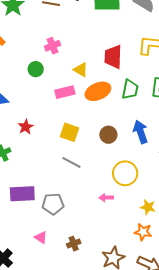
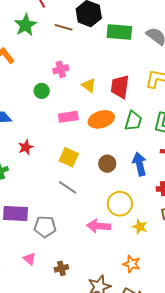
yellow triangle: (81, 70) -> (89, 85), moved
pink arrow: (106, 198) -> (99, 226), size x1.6
yellow star: (148, 207) -> (140, 227), moved

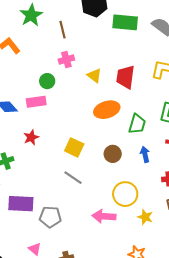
brown line: (64, 27) -> (62, 30), moved, turned 60
pink rectangle: (68, 117) -> (36, 102), moved
green trapezoid: (133, 121) -> (137, 124), moved
blue arrow: (139, 164) -> (145, 154), size x0.7

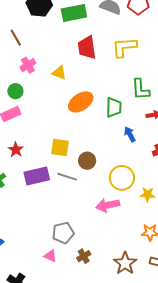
red trapezoid: (126, 77) -> (87, 48), moved
brown circle: (113, 154) -> (87, 161), moved
purple rectangle: (21, 204) -> (37, 176), moved
gray pentagon: (50, 217) -> (63, 233), moved

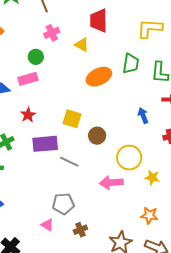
red trapezoid: (87, 48) -> (99, 21), moved
green trapezoid: (114, 107) -> (131, 64), moved
gray line: (67, 177) -> (69, 162), moved

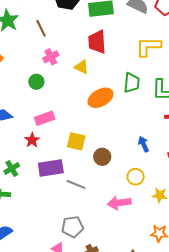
pink rectangle: (28, 79) -> (45, 118), moved
blue arrow: (143, 115) -> (144, 144), moved
yellow circle: (129, 158) -> (136, 177), size x0.7

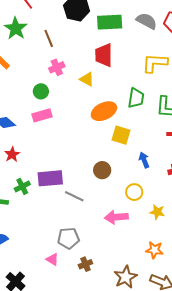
pink rectangle: (45, 118) -> (42, 115), moved
red star: (32, 140) -> (12, 154), moved
yellow square: (76, 141) -> (121, 135), moved
green cross: (12, 168) -> (22, 186), moved

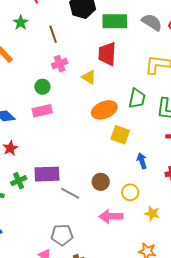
green star: (16, 28) -> (21, 23), size x0.7
brown circle: (102, 170) -> (101, 182), moved

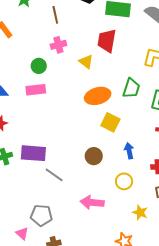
brown circle: (101, 182) -> (94, 156), moved
yellow circle: (130, 192) -> (124, 181), moved
yellow star: (152, 213) -> (140, 212), moved

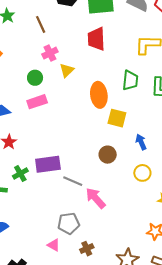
yellow triangle: (86, 62) -> (67, 70), moved, turned 49
orange ellipse: (98, 96) -> (99, 95), turned -70
pink arrow: (92, 202) -> (96, 198), moved, turned 55

